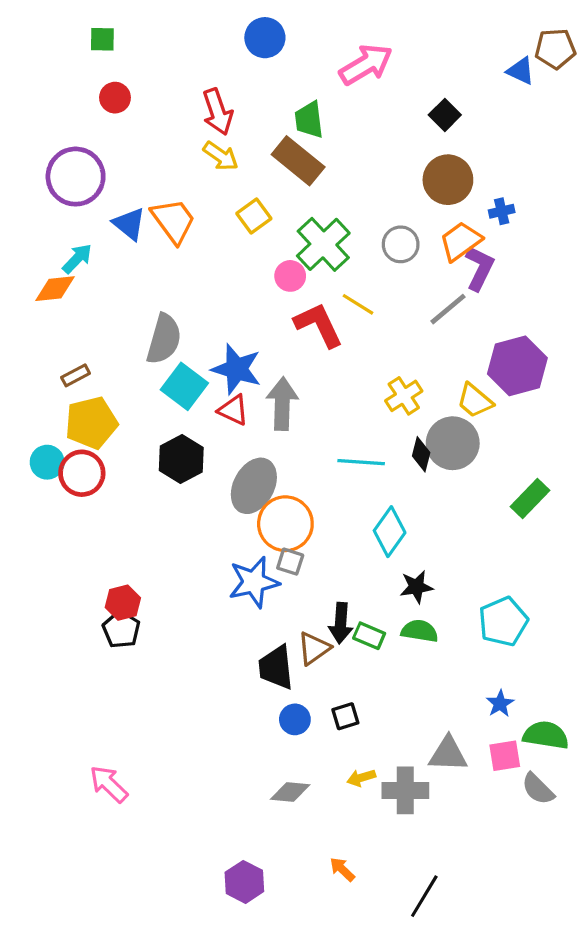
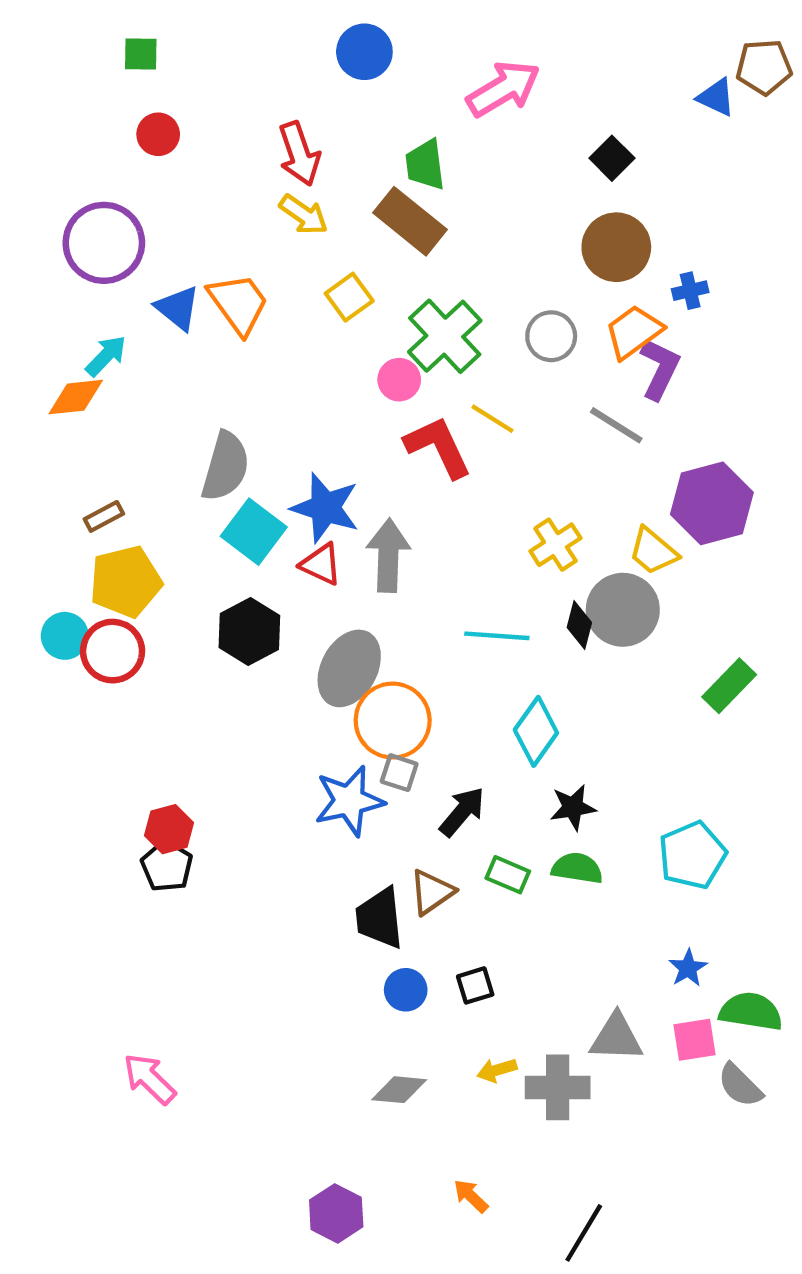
gray line: (448, 309) -> (616, 425), turned 72
black arrow: (341, 623) -> (462, 812), moved, turned -144

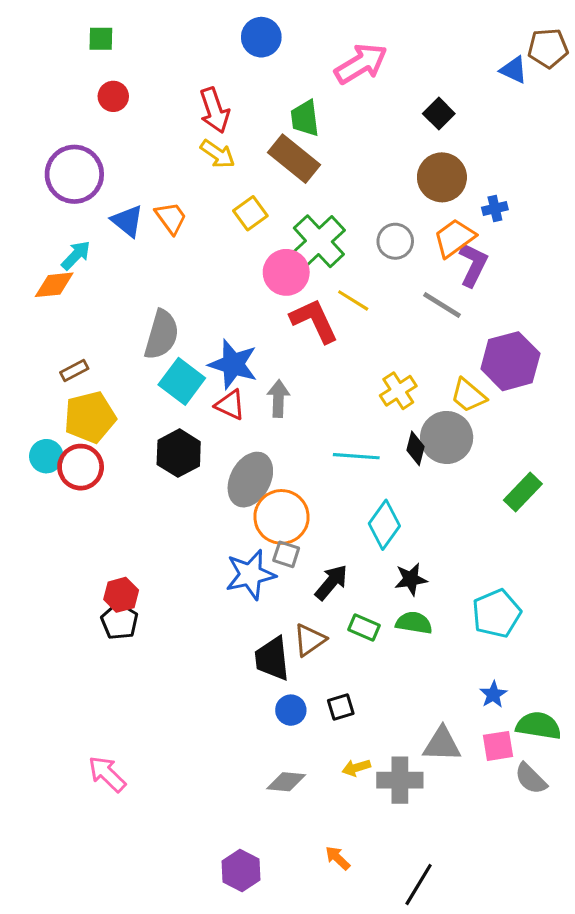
orange trapezoid: (238, 304) -> (171, 218), size x0.7
pink circle: (399, 380) -> (286, 272), size x1.5
gray arrow: (388, 556) -> (278, 399), size x0.7

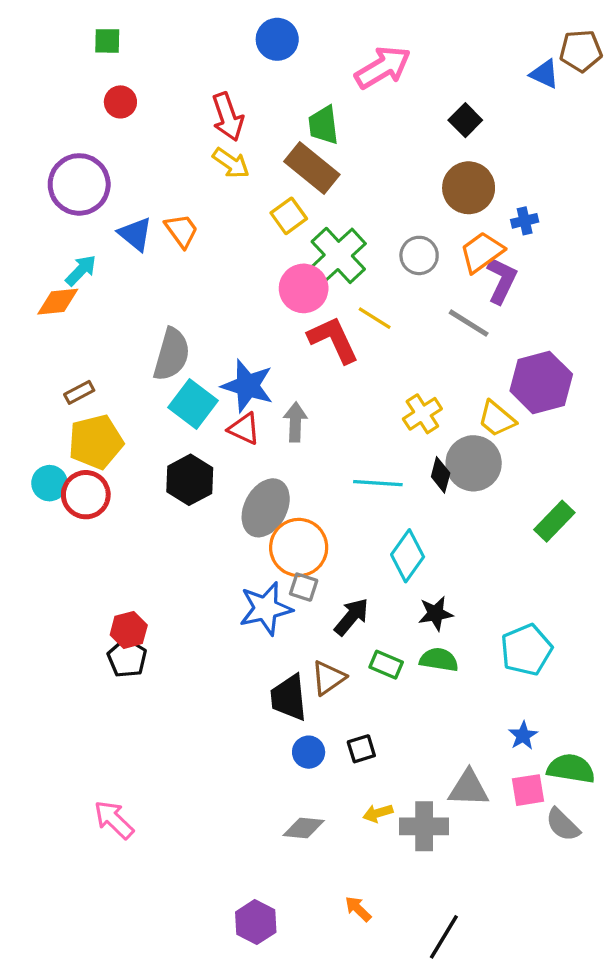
yellow square: (250, 213) -> (289, 216), moved

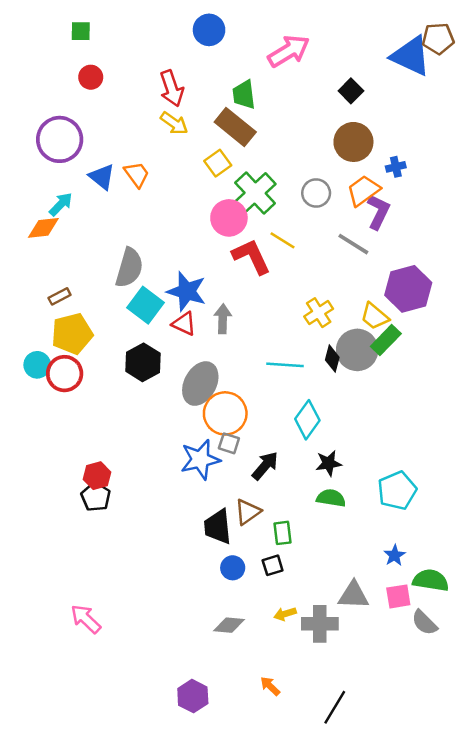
blue triangle: (544, 74) -> (411, 56), size x1.8
green rectangle: (554, 521) -> (386, 340), moved
green rectangle: (386, 665) -> (282, 533), moved, turned 60

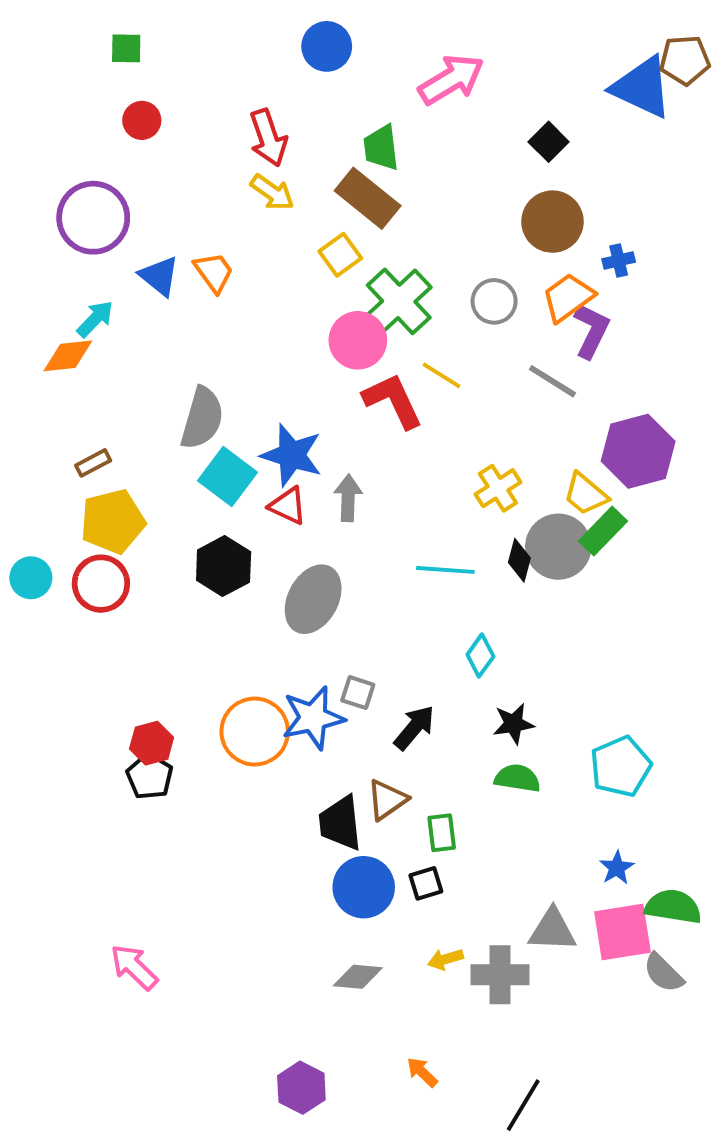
cyan circle: (37, 365) -> (31, 578), moved
orange circle: (225, 413) -> (255, 732), moved
cyan diamond: (307, 420) -> (480, 656), size x0.7
blue circle: (233, 568) -> (364, 887), size x1.6
pink square: (398, 596) -> (623, 932), size x1.5

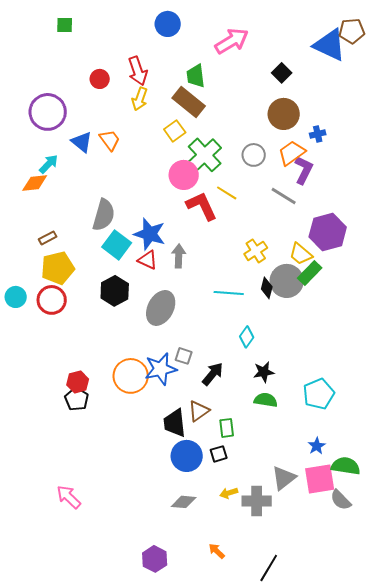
red circle: (142, 120) -> (100, 79), moved
yellow arrow: (272, 192) -> (140, 99), turned 75
gray triangle: (552, 930) -> (284, 478), turned -40

